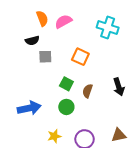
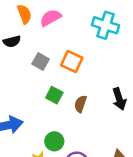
gray square: (45, 57) -> (41, 61), moved, turned 32
green circle: (66, 107) -> (54, 141), moved

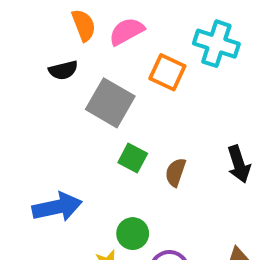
gray square: (41, 61) -> (110, 103), size x1.6
orange square: (72, 61) -> (167, 72), moved

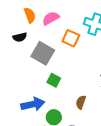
brown semicircle: (176, 172) -> (81, 102), moved
blue arrow: (57, 207) -> (33, 104), moved

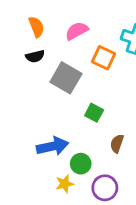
orange semicircle: (30, 15) -> (36, 27), moved
green square: (54, 80) -> (94, 113), moved

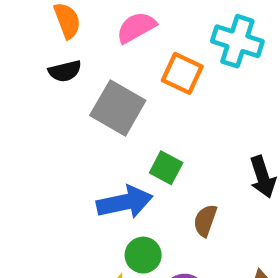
blue arrow: (53, 146) -> (125, 202), moved

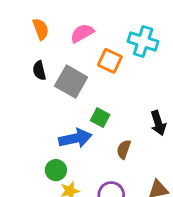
black semicircle: (65, 71) -> (39, 71), moved, turned 90
green circle: (143, 255) -> (56, 170), moved

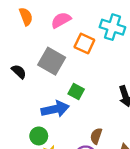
black semicircle: (39, 71) -> (19, 72), moved, turned 147
brown semicircle: (124, 149) -> (96, 136), moved

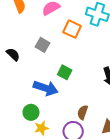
gray square: (52, 61) -> (43, 45), size x0.6
blue arrow: (55, 109) -> (46, 88), turned 30

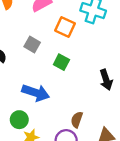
green square: (65, 72) -> (61, 62), moved

